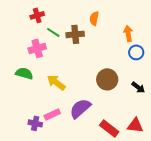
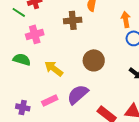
green line: (53, 32) -> (19, 12), moved
brown circle: (107, 79) -> (94, 60), moved
purple cross: (35, 123) -> (23, 107), moved

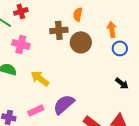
pink cross: (35, 34) -> (21, 44), turned 30
brown circle: (94, 60) -> (81, 42), moved

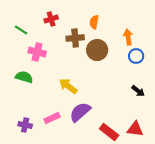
red cross: (21, 11) -> (51, 19), moved
yellow arrow: (40, 78) -> (68, 86), moved

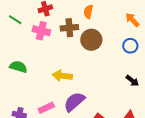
orange arrow: (128, 37) -> (132, 20), moved, turned -35
pink cross: (37, 52) -> (41, 31), moved
yellow arrow: (68, 86) -> (62, 76), turned -30

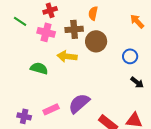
blue circle: (130, 46) -> (130, 56), moved
green semicircle: (18, 67) -> (39, 68), moved
yellow arrow: (62, 76) -> (67, 56), moved

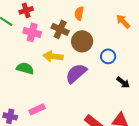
red cross: (50, 10) -> (26, 10), moved
brown cross: (74, 29) -> (60, 29), turned 30
blue circle: (130, 56) -> (108, 56), moved
purple semicircle: (79, 103) -> (76, 73), moved

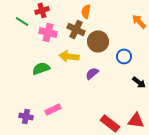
orange semicircle: (79, 13) -> (86, 11), moved
green semicircle: (25, 68) -> (41, 68), turned -36
purple semicircle: (76, 73) -> (92, 73), size x0.6

